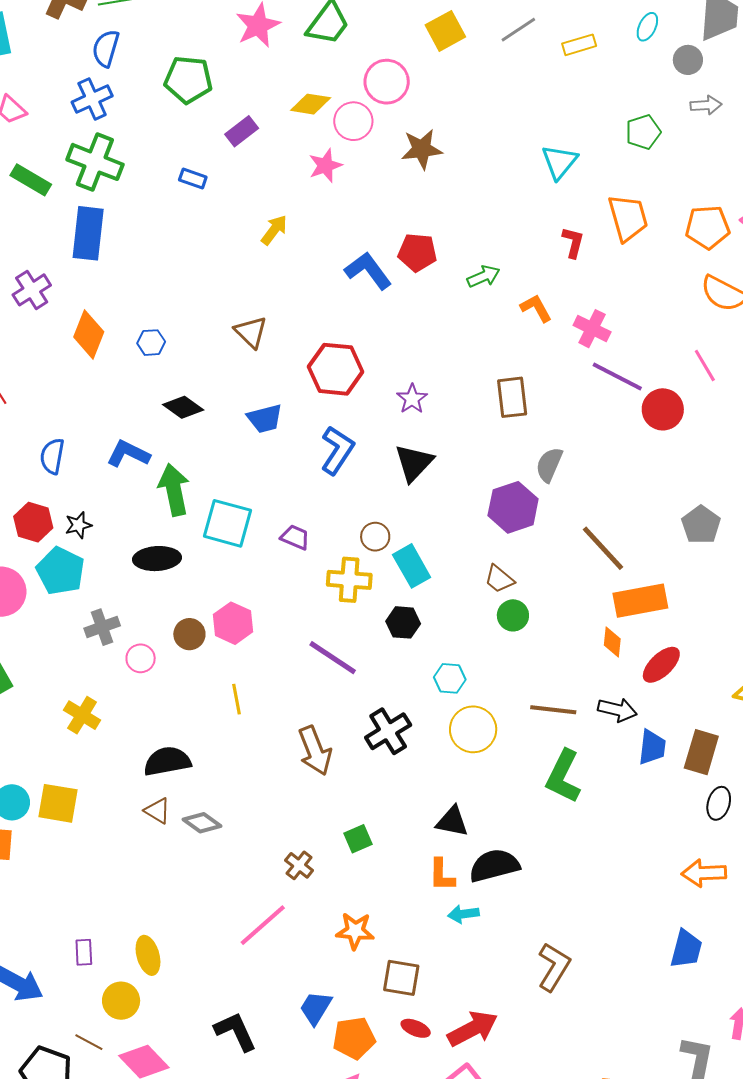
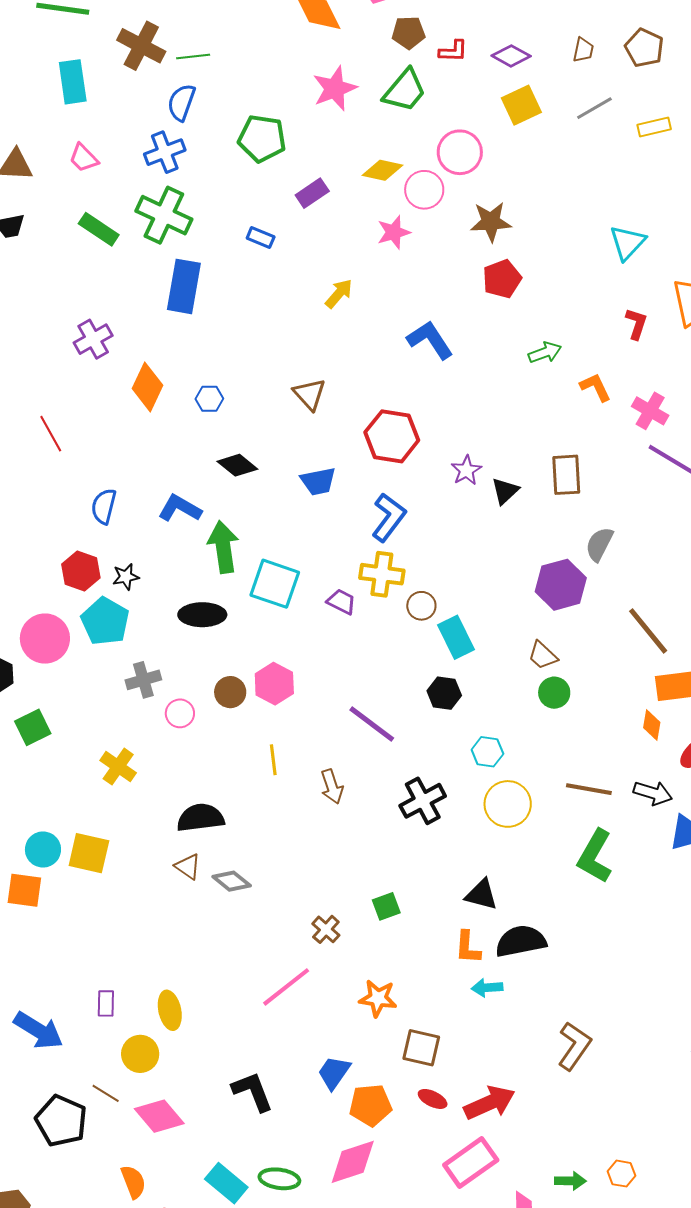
blue rectangle: (88, 233) -> (184, 286), moved
red pentagon: (417, 252) -> (502, 279), moved, turned -30
black triangle: (414, 463) -> (505, 491), moved, size x0.7
yellow cross: (349, 580) -> (382, 574), moved
brown arrow: (315, 751) -> (332, 787), moved, size x0.7

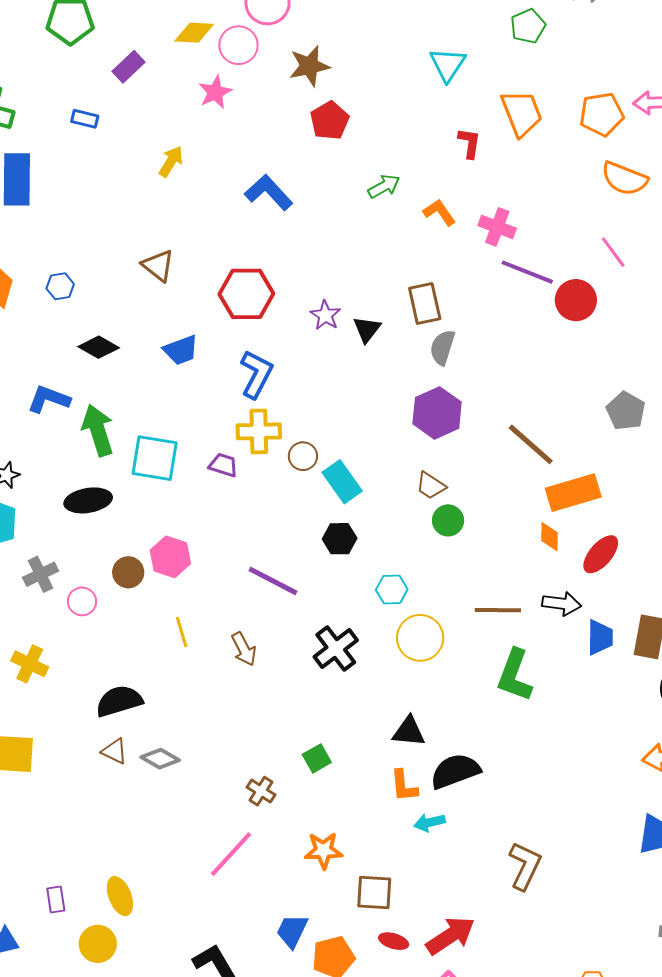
gray semicircle: (599, 544) -> (442, 347), moved

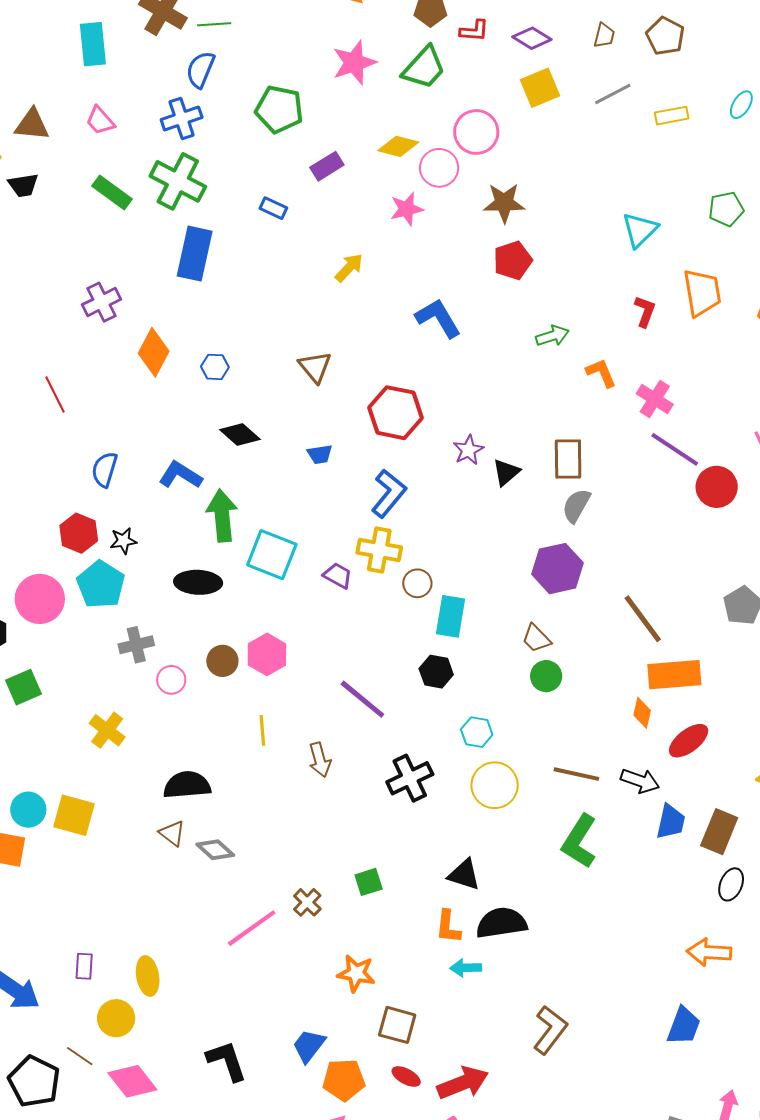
blue trapezoid: (181, 350) -> (320, 454), size x0.7
cyan rectangle: (342, 482) -> (450, 616), turned 33
pink line: (231, 854) -> (252, 928), moved

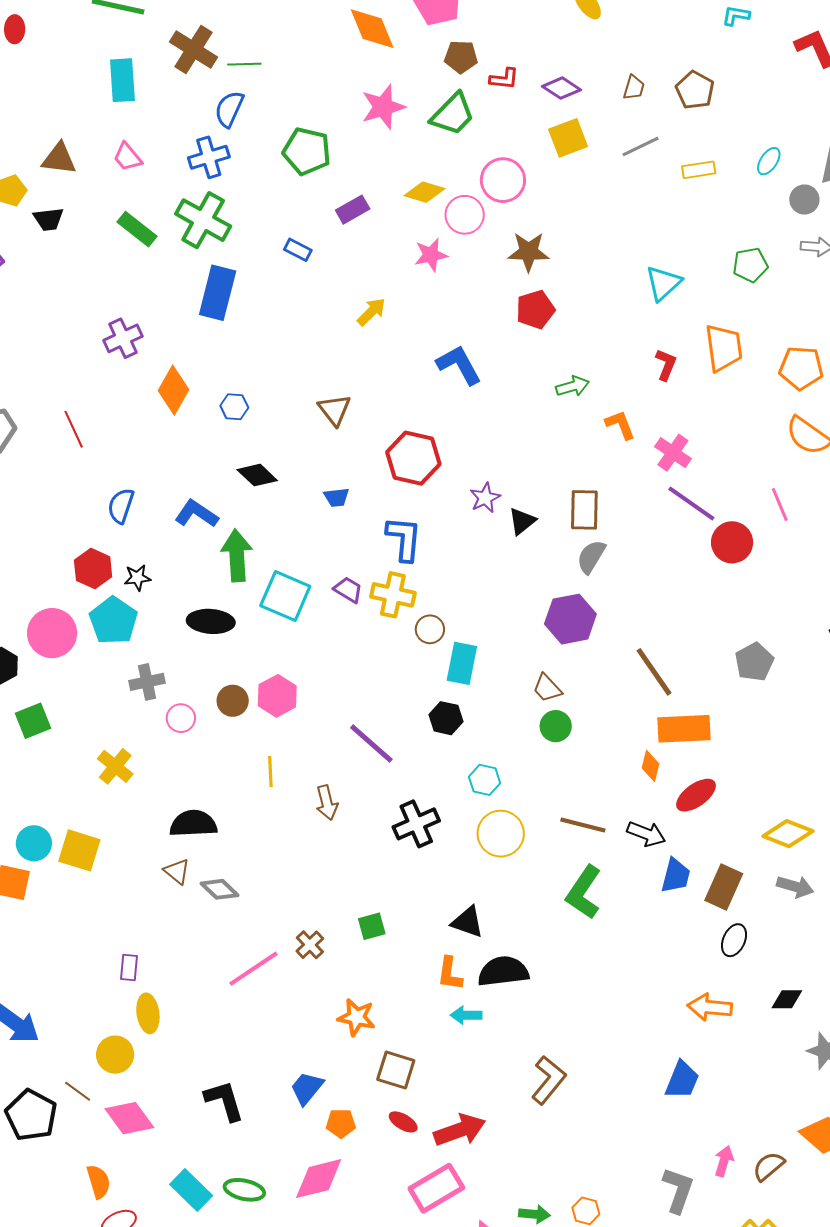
blue L-shape: (389, 493) -> (404, 539), turned -36
purple trapezoid: (338, 576) -> (348, 590), moved
purple rectangle: (84, 966) -> (129, 967), moved
orange pentagon: (344, 1080) -> (341, 1123), size x0.7

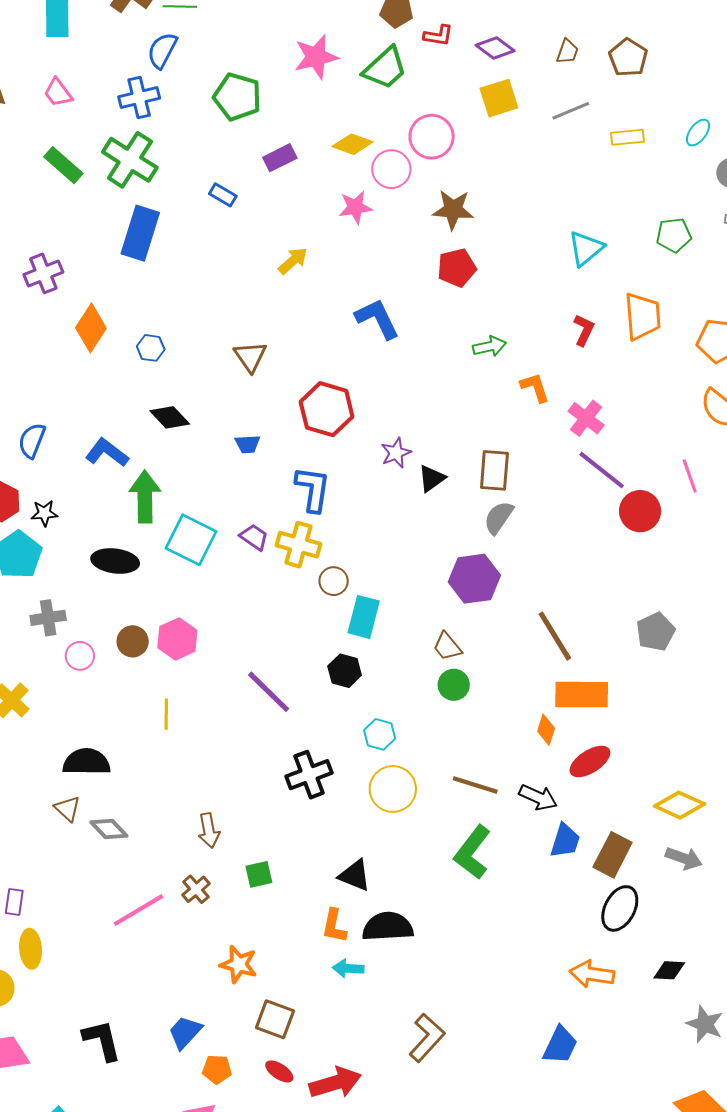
brown arrow: (327, 803) -> (209, 831), moved
black ellipse: (734, 940) -> (620, 908), size x1.4

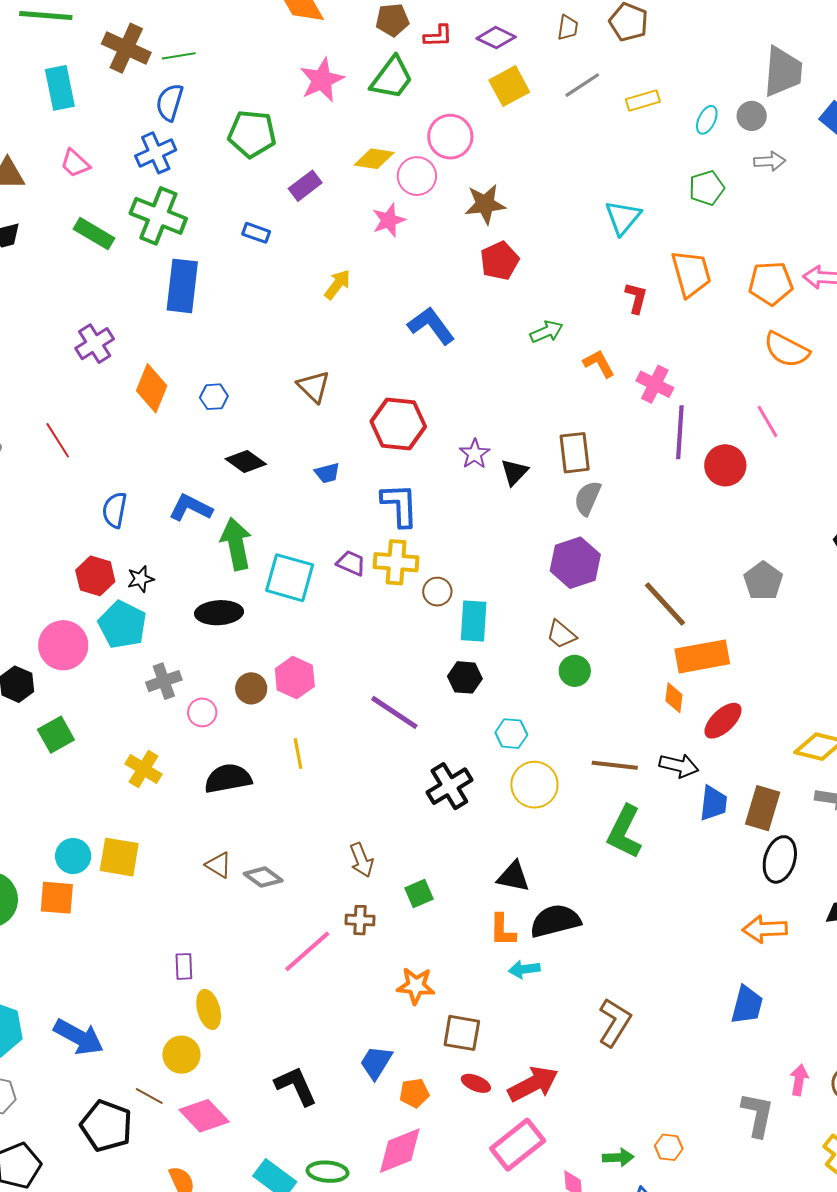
cyan ellipse: (698, 133) -> (707, 120), moved
purple line: (602, 470) -> (680, 432), turned 66
black semicircle: (86, 762) -> (228, 778), moved
brown cross: (196, 889) -> (360, 920), turned -36

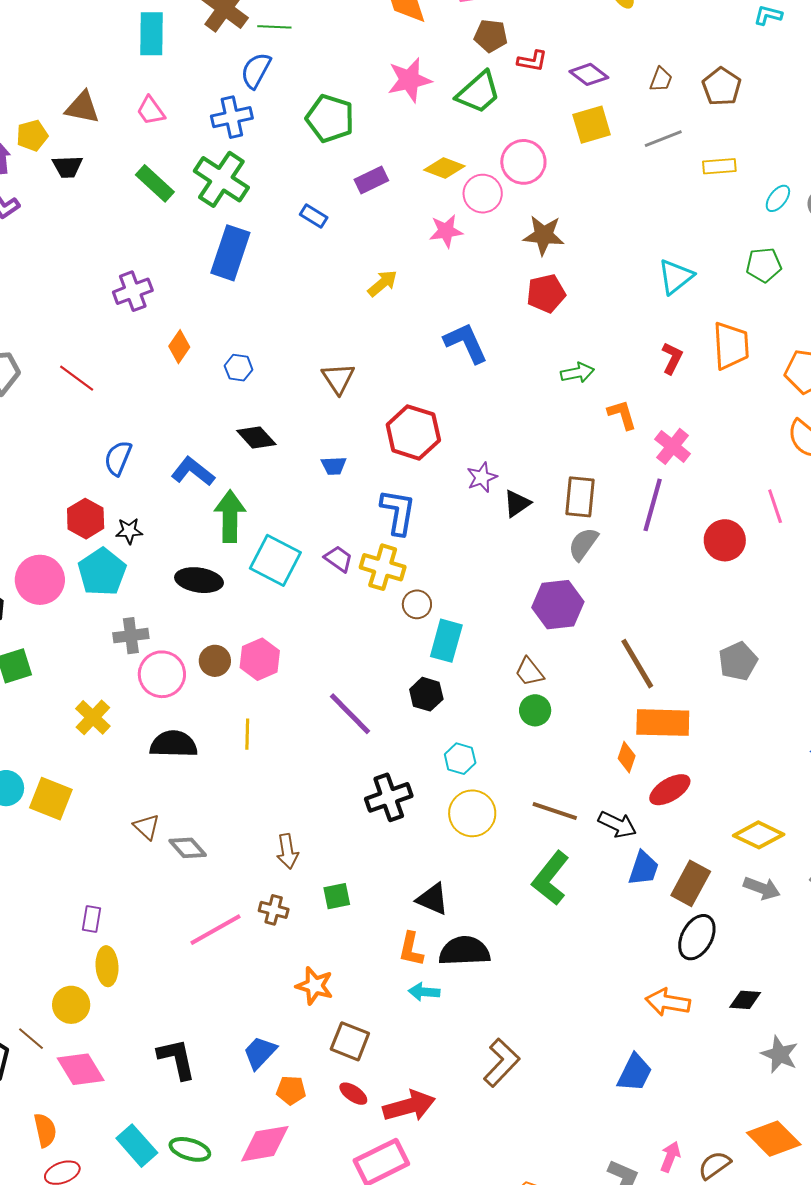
orange diamond: (152, 388) -> (179, 347), size x0.7
purple line: (680, 432) -> (653, 505), moved
red line: (58, 440) -> (77, 378), turned -33
pink circle: (202, 712) -> (162, 674), size x1.6

